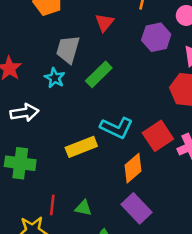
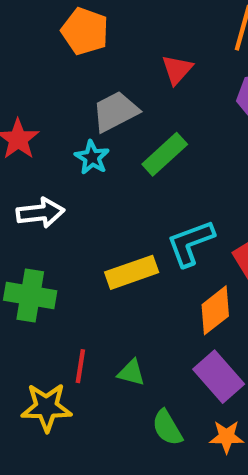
gray trapezoid: (68, 49) -> (115, 112), turned 44
cyan L-shape: (117, 128) -> (191, 243), turned 132

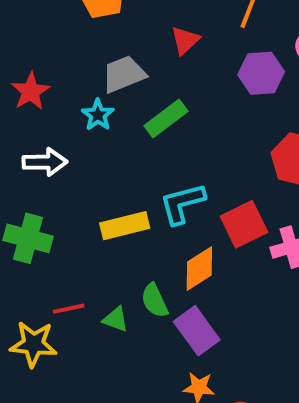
red line: (80, 366) -> (69, 309), turned 64
green semicircle: (167, 428) -> (155, 301), moved

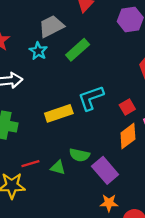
red square: (244, 224) -> (127, 107), size x0.6
orange diamond: (199, 268) -> (128, 136), moved
green semicircle: (155, 301) -> (79, 155), turned -48

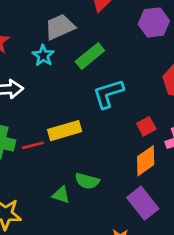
cyan L-shape: (91, 98) -> (108, 94), moved
red line: (30, 164) -> (33, 145), moved
purple rectangle: (105, 170) -> (143, 203), moved

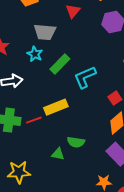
gray trapezoid: (60, 27) -> (45, 32), turned -145
green rectangle: (90, 56) -> (60, 64), moved

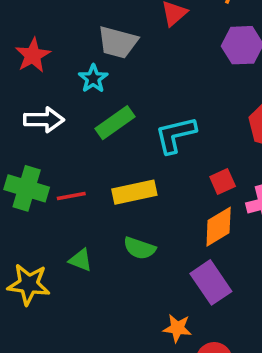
green rectangle: (60, 64) -> (115, 123), moved
yellow rectangle: (56, 107) -> (134, 192), moved
green triangle: (58, 154) -> (81, 260), moved

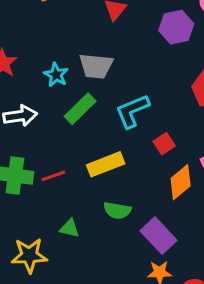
gray trapezoid: (118, 42) -> (96, 66), moved
red square: (223, 181) -> (164, 144), moved
purple rectangle: (211, 282) -> (158, 236), moved

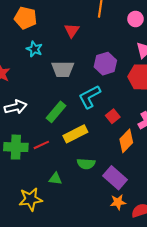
purple hexagon: (176, 27) -> (105, 64), moved
cyan star: (56, 75) -> (34, 49), moved
green rectangle: (80, 109) -> (56, 112), moved

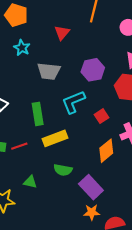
green rectangle: (56, 112) -> (38, 114), turned -55
red square: (113, 116) -> (102, 116), moved

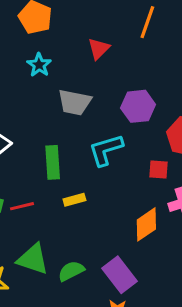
red square: (102, 116) -> (158, 169), moved, turned 32
yellow rectangle: (55, 138) -> (74, 200), size x0.6
green semicircle: (63, 170) -> (71, 271), moved, turned 138
green triangle: (30, 182) -> (33, 259), size x1.6

